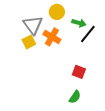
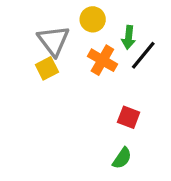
green arrow: (79, 23) -> (129, 37), turned 80
orange cross: (52, 37) -> (102, 60), moved

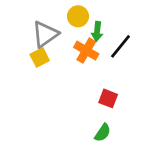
green arrow: (129, 37) -> (97, 31), moved
gray triangle: (53, 41) -> (45, 34), turned 32

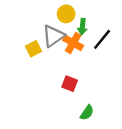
gray triangle: (45, 34) -> (53, 36), moved
red square: (108, 98) -> (70, 84), moved

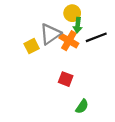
yellow circle: (66, 14) -> (72, 13), moved
black line: (102, 39) -> (96, 37), turned 30

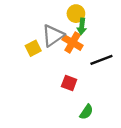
black line: (96, 37) -> (101, 60), moved

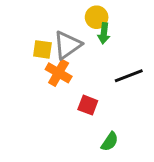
orange cross: (73, 43) -> (59, 73), moved
yellow square: (33, 48) -> (42, 49), moved, turned 35

